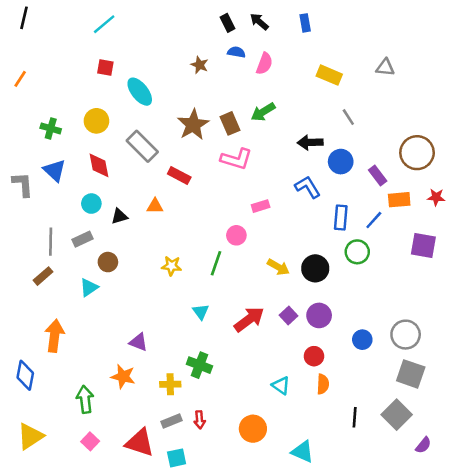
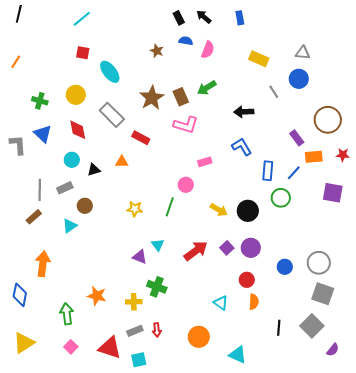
blue circle: (341, 162) -> (299, 79), moved
purple triangle: (138, 342) -> (140, 257), moved

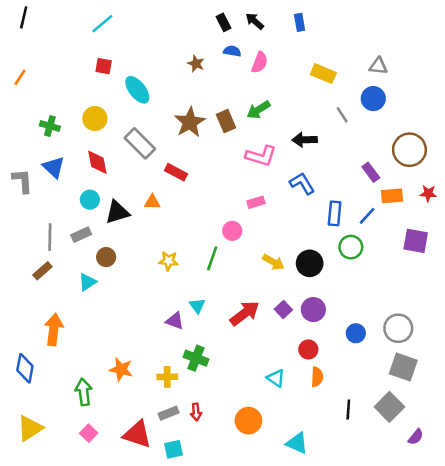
pink L-shape: (186, 125) -> (261, 156), moved
black triangle: (94, 170) -> (117, 212), size x1.5

